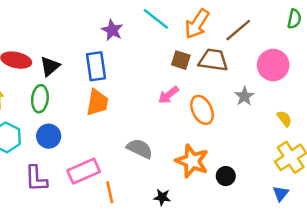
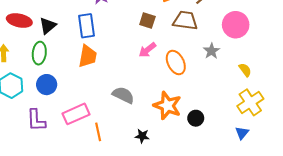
brown square: (181, 60) -> (147, 21), moved

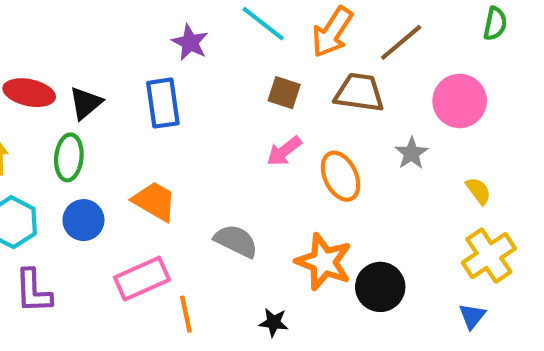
orange trapezoid: (88, 56) -> (155, 201), moved, turned -70
black circle: (196, 118) -> (380, 287), size x1.5
purple L-shape: (36, 120) -> (33, 291), moved

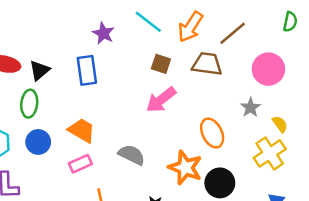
pink arrow: (284, 151) -> (161, 100), size x1.4
gray star: (412, 153) -> (251, 107), moved
orange ellipse: (340, 176) -> (212, 133), moved
yellow cross: (489, 256) -> (270, 153), moved
pink rectangle: (142, 279) -> (80, 164), moved, size x0.7

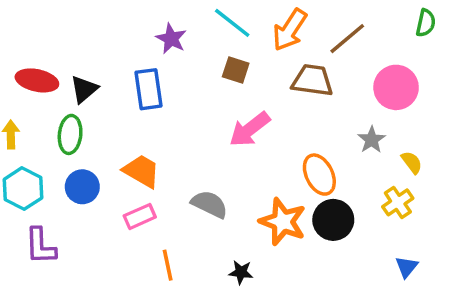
brown square: (161, 64) -> (236, 70), moved
yellow cross: (270, 153) -> (398, 202), size x0.7
black circle: (220, 183) -> (333, 220), moved

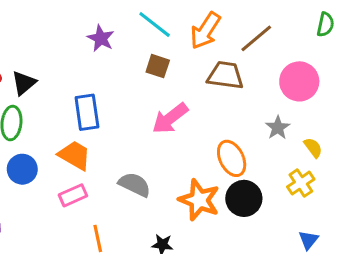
blue rectangle: (149, 89) -> (87, 112), moved

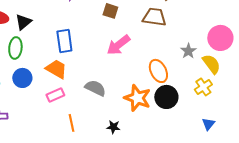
pink circle: (299, 81) -> (220, 38), moved
yellow semicircle: (313, 148) -> (211, 64), size x1.5

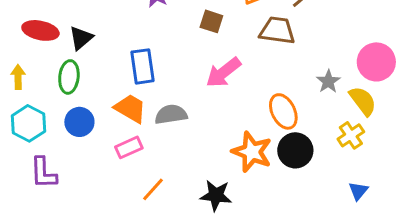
gray semicircle: (95, 88) -> (171, 114), moved, turned -35
orange line: (71, 123) -> (153, 189), turned 54
black star: (113, 127) -> (216, 195), size x1.5

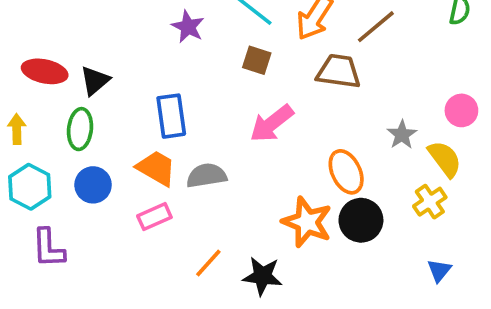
pink circle: (376, 62) -> (461, 110), size x0.7
orange line: (153, 189) -> (208, 263), moved

